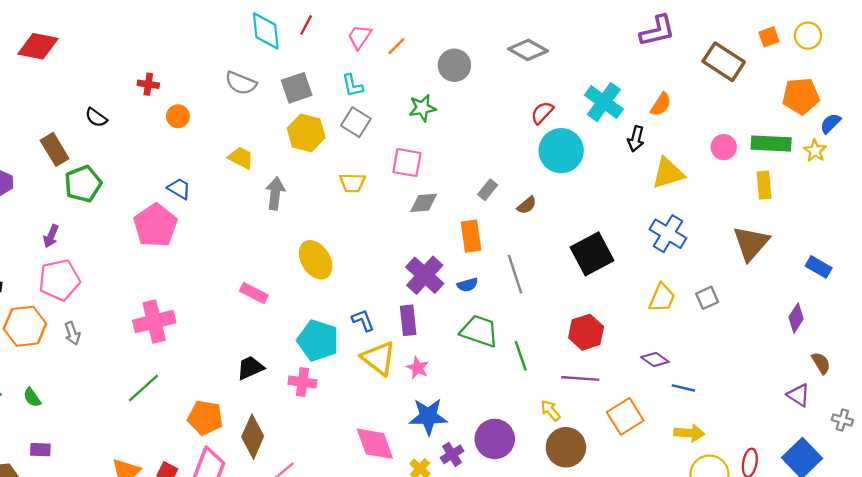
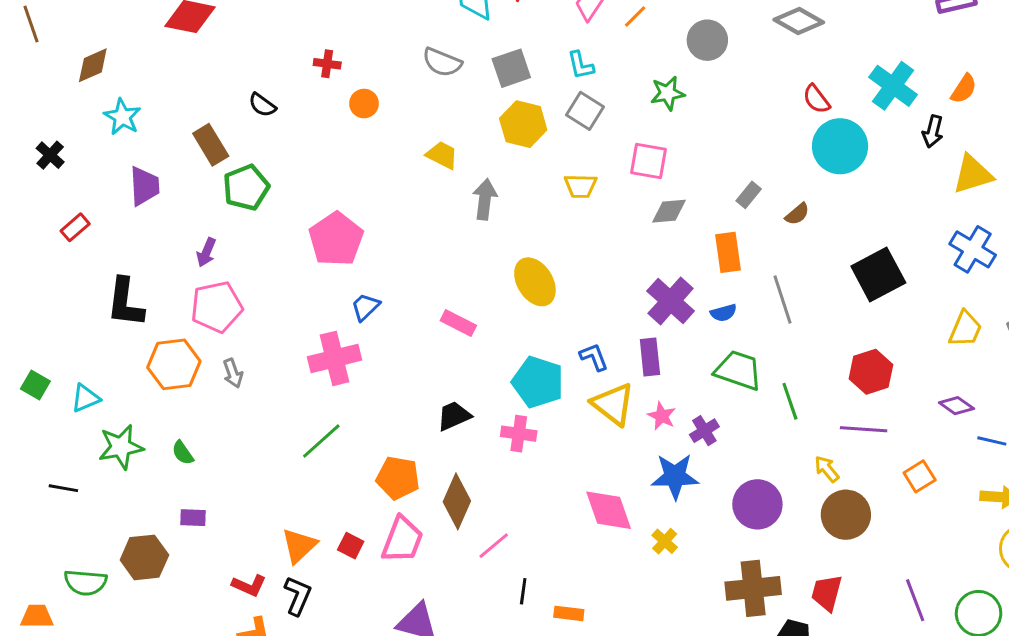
red semicircle: (542, 113) -> (816, 99), turned -80
blue trapezoid: (179, 189) -> (365, 307), moved, turned -75
orange square: (625, 416) -> (920, 476), size x0.7
purple cross: (452, 454) -> (704, 431), moved

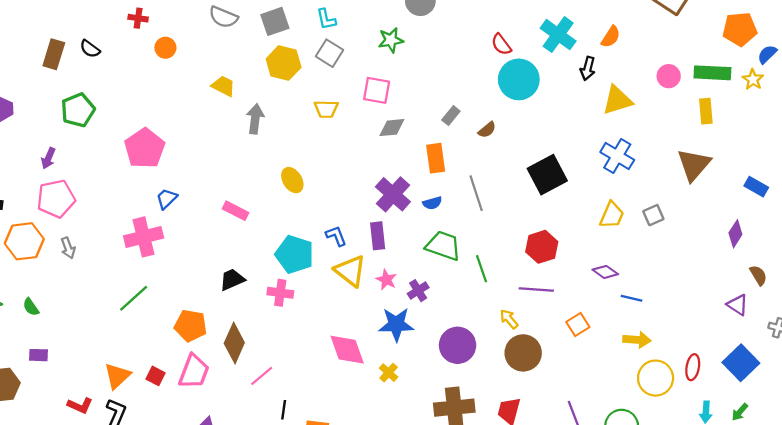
brown rectangle: (211, 145) -> (54, 54), moved, turned 48
yellow ellipse: (535, 282) -> (292, 180), size x0.7

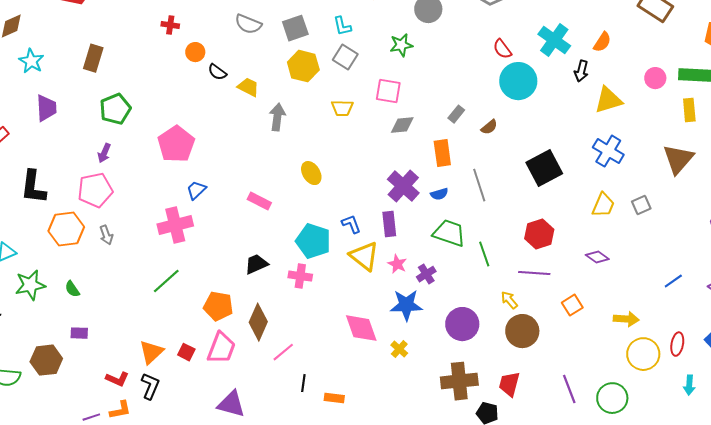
black semicircle: (90, 49) -> (217, 72), moved
purple arrow: (48, 158) -> (104, 153), moved
blue line: (631, 298) -> (673, 281), moved, turned -48

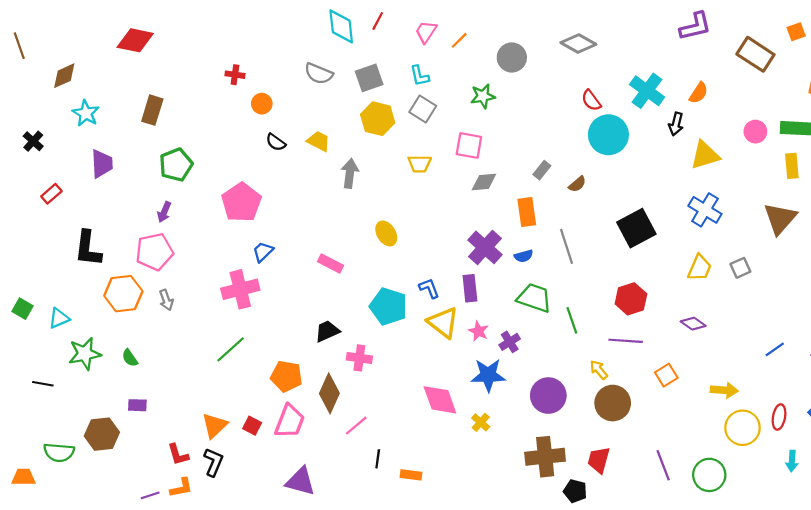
black semicircle: (217, 72) -> (276, 142), moved
pink cross: (300, 276) -> (359, 358), moved
red L-shape: (117, 379) -> (178, 455), turned 50

